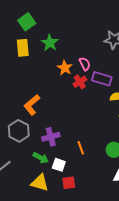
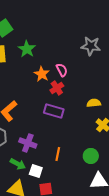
purple rectangle: (102, 79) -> (54, 111), moved
purple cross: (51, 137) -> (28, 143), turned 36
orange line: (81, 148) -> (58, 154), turned 32

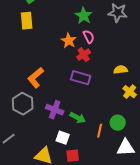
green star: (27, 49) -> (84, 16), moved
orange line: (58, 154) -> (100, 131), moved
green arrow: (18, 164) -> (78, 118), moved

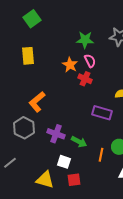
green star: (84, 16) -> (85, 40), turned -30
yellow rectangle: (27, 21) -> (28, 56), moved
red cross: (84, 55) -> (85, 79), turned -32
purple rectangle: (81, 78) -> (102, 113), moved

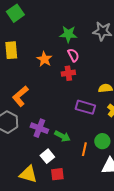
orange star: (70, 65) -> (44, 59), moved
red cross: (85, 79) -> (68, 73), turned -32
white square: (64, 162) -> (47, 156), turned 32

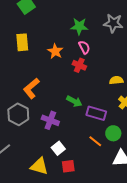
red cross: (68, 73) -> (79, 65), turned 32
purple rectangle: (85, 107) -> (96, 113), moved
green arrow: (62, 136) -> (74, 101), moved
orange line: (84, 149) -> (95, 141), turned -64

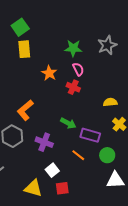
gray star: (113, 23) -> (107, 45), turned -30
yellow rectangle: (22, 42) -> (24, 49), moved
orange line: (95, 141) -> (78, 155), moved

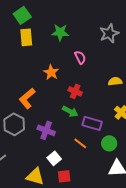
green star: (73, 48) -> (60, 32), moved
orange star: (49, 73) -> (51, 72), moved
red cross: (73, 87) -> (75, 91), moved
yellow semicircle: (110, 102) -> (115, 81), moved

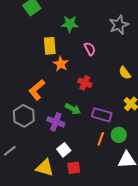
yellow rectangle: (26, 37) -> (50, 46), moved
yellow semicircle: (115, 81) -> (125, 73), turned -120
green arrow: (70, 111) -> (73, 109), moved
orange line: (80, 143) -> (101, 139), moved, turned 72

